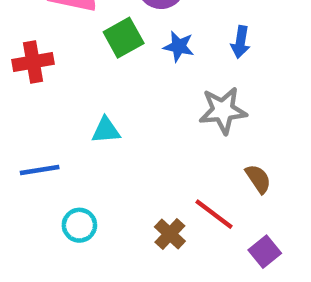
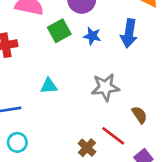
blue arrow: (240, 42) -> (129, 33), size x1.5
gray star: (223, 110) -> (105, 87), moved
cyan circle: (79, 225) -> (17, 142), moved

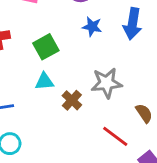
green square: (59, 31) -> (46, 47), moved
brown cross: (87, 148) -> (72, 100), moved

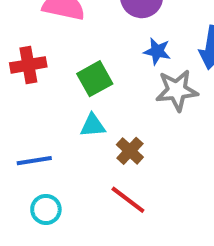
gray star: (107, 83) -> (177, 90), moved
red line: (115, 136) -> (128, 200), moved

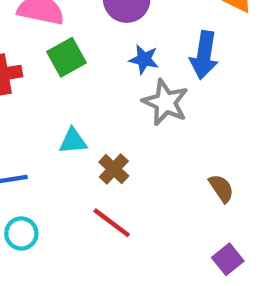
green square: (95, 79) -> (66, 57), moved
gray star: (177, 90) -> (165, 102), turned 30

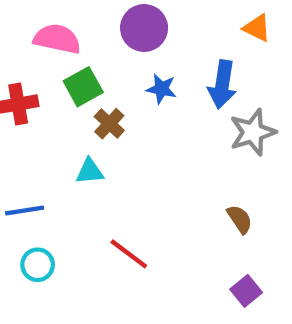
gray star: (165, 102) -> (253, 132), moved, turned 30
brown cross: (114, 169) -> (109, 124), moved

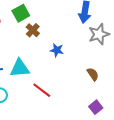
blue star: (161, 89) -> (57, 50), moved
cyan triangle: (90, 171) -> (20, 68), moved, size x1.5

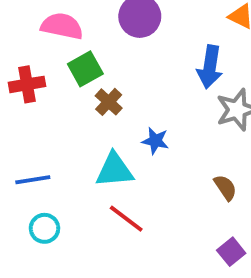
cyan triangle: (20, 68) -> (114, 170), moved

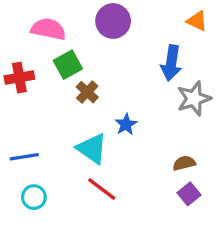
blue star: (155, 141) -> (126, 124), turned 30
cyan triangle: (114, 170) -> (92, 149), turned 40
brown semicircle: (225, 187) -> (184, 163), turned -70
purple square: (231, 252) -> (189, 194), moved

